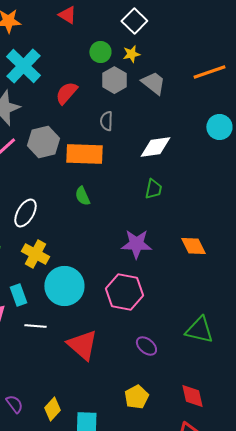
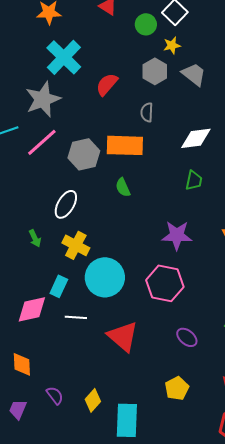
green circle: (100, 52) -> (146, 24), moved
gray hexagon: (43, 142) -> (84, 154), moved
cyan rectangle: (18, 295) -> (59, 286), turned 45

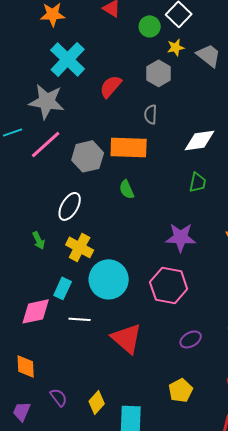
gray trapezoid: (194, 74) -> (209, 55), moved
gray star: (43, 99) -> (47, 101), turned 30
purple ellipse: (187, 337) -> (191, 339), turned -70

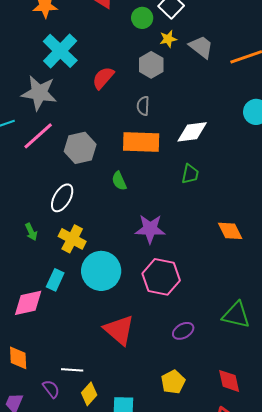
orange rectangle: (129, 147) -> (141, 142), moved
purple star: (181, 237) -> (150, 229), moved
white line: (80, 319) -> (72, 370), moved

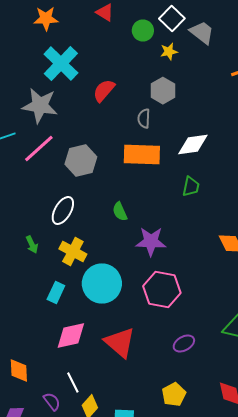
gray trapezoid: (201, 47) -> (202, 32), moved
gray hexagon: (151, 65) -> (163, 90), moved
green semicircle: (119, 181) -> (120, 212), moved
pink diamond: (28, 303) -> (71, 336), moved
white line: (72, 370) -> (73, 382), turned 60

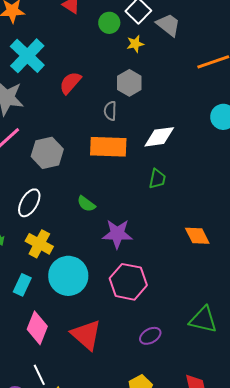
green semicircle: (120, 212) -> (86, 204), turned -30
pink diamond: (71, 336) -> (37, 328), turned -56

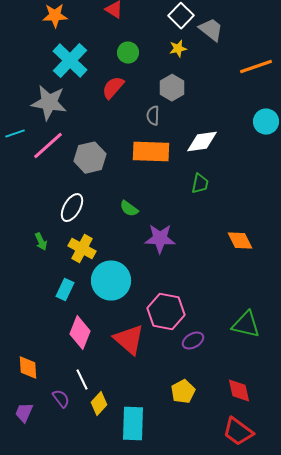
green circle: (109, 23) -> (128, 53), moved
pink hexagon: (128, 282) -> (166, 312), moved

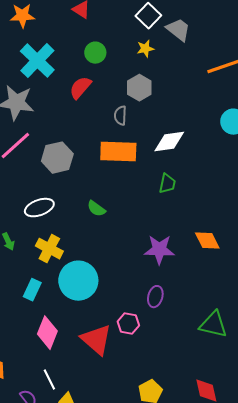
white ellipse: (72, 208) -> (39, 208), turned 40
purple star: (160, 239) -> (159, 250), moved
pink hexagon: (166, 312) -> (128, 324), moved, size x0.6
purple ellipse: (193, 341) -> (155, 297), moved, turned -45

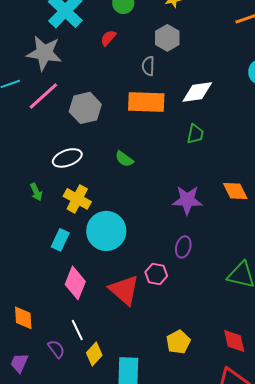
red semicircle: (80, 88) -> (108, 38), size x0.7

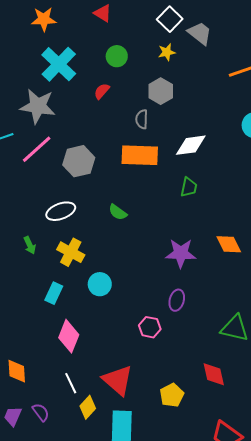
cyan circle: (106, 231) -> (100, 284), size x0.6
red triangle: (124, 290) -> (118, 380), moved
red diamond: (234, 341) -> (214, 374), moved
purple semicircle: (56, 349) -> (41, 412), moved

